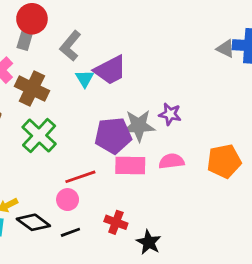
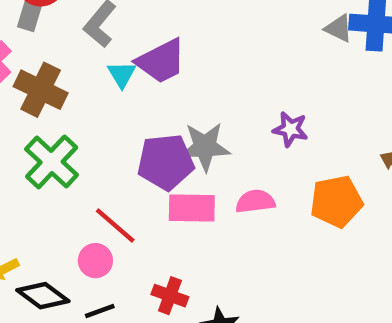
purple star: (170, 114) -> (290, 129), moved
red line: (80, 177) -> (115, 226), turned 60

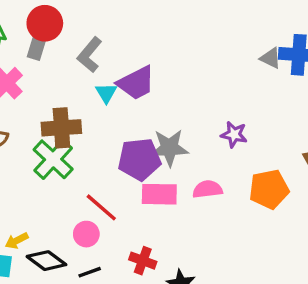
brown cross: (41, 90) -> (61, 128), moved, turned -30

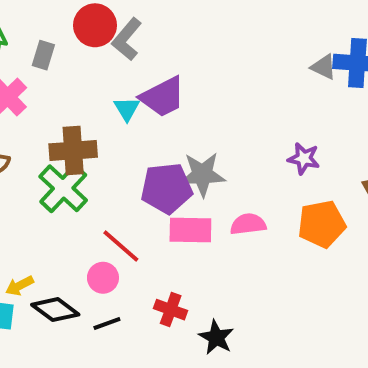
red circle: (45, 23) -> (95, 25), moved
gray L-shape: (90, 55) -> (127, 39), moved
purple star: (234, 134) -> (304, 158), moved

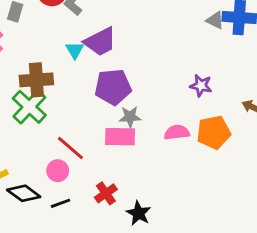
gray star: (202, 174) -> (130, 117), moved, size x0.7
purple pentagon: (167, 188) -> (113, 87), moved
pink semicircle: (248, 224) -> (177, 132), moved
red cross: (171, 310) -> (106, 193), turned 35

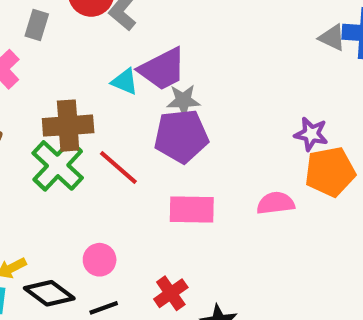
cyan triangle: (75, 50) -> (125, 82), turned -36
gray star: (130, 117) -> (183, 100), moved
orange pentagon: (214, 132) -> (330, 172), moved
red line: (70, 148) -> (118, 168), moved

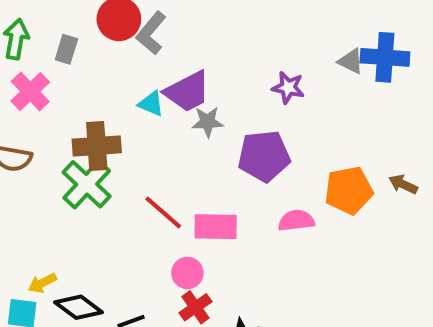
purple star: (311, 134) -> (288, 88), moved
purple pentagon: (181, 136) -> (264, 156), moved
red line: (118, 168) -> (163, 213), moved
pink circle: (100, 260) -> (187, 273), moved

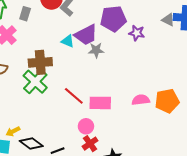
purple pentagon: (264, 156) -> (113, 19), moved
orange pentagon: (349, 190) -> (167, 101), moved

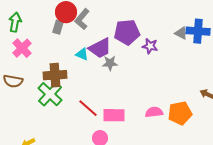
gray rectangle: (25, 14) -> (58, 27), moved

